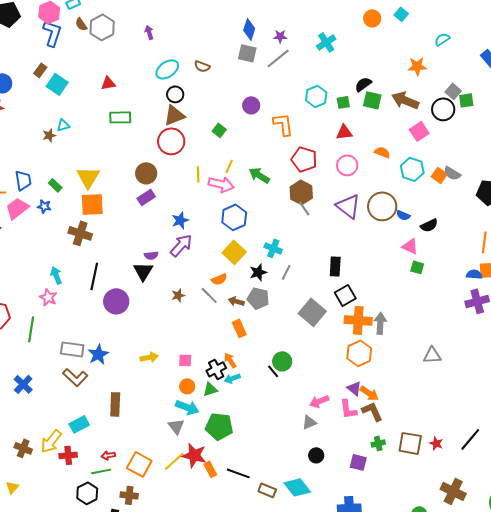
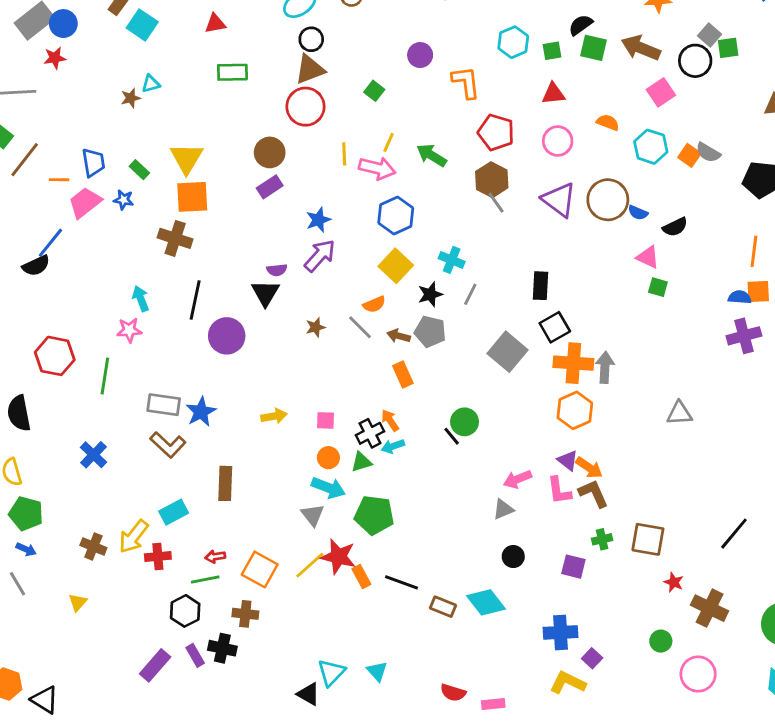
pink star: (48, 297) -> (129, 330), turned -30
red star: (436, 443) -> (674, 582), moved

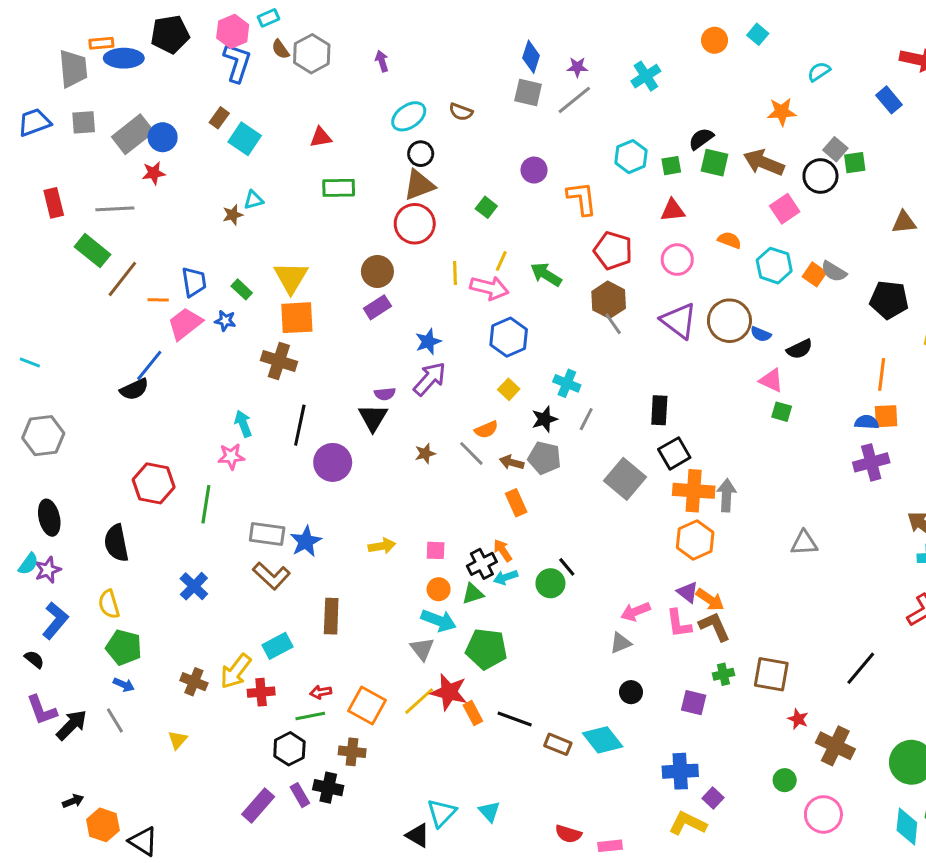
yellow square: (396, 266) -> (509, 389), size x0.6
green circle: (465, 422) -> (550, 583), moved

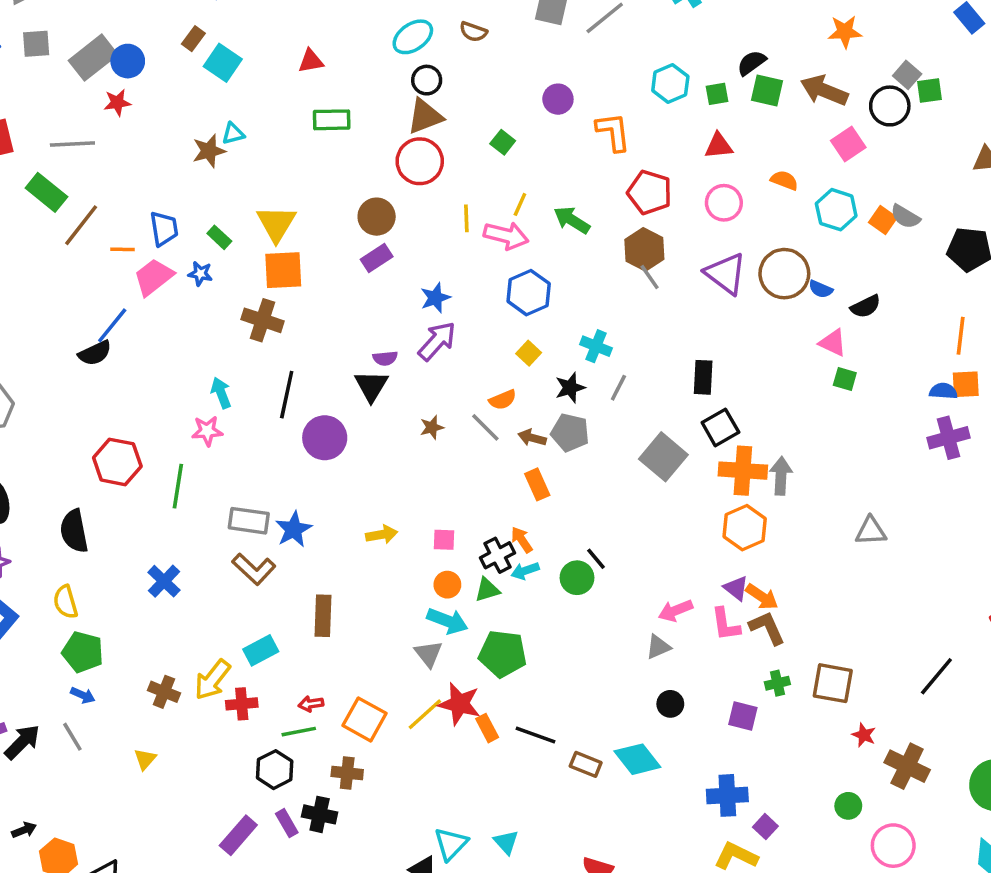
brown star: (233, 215) -> (209, 151), size x1.4

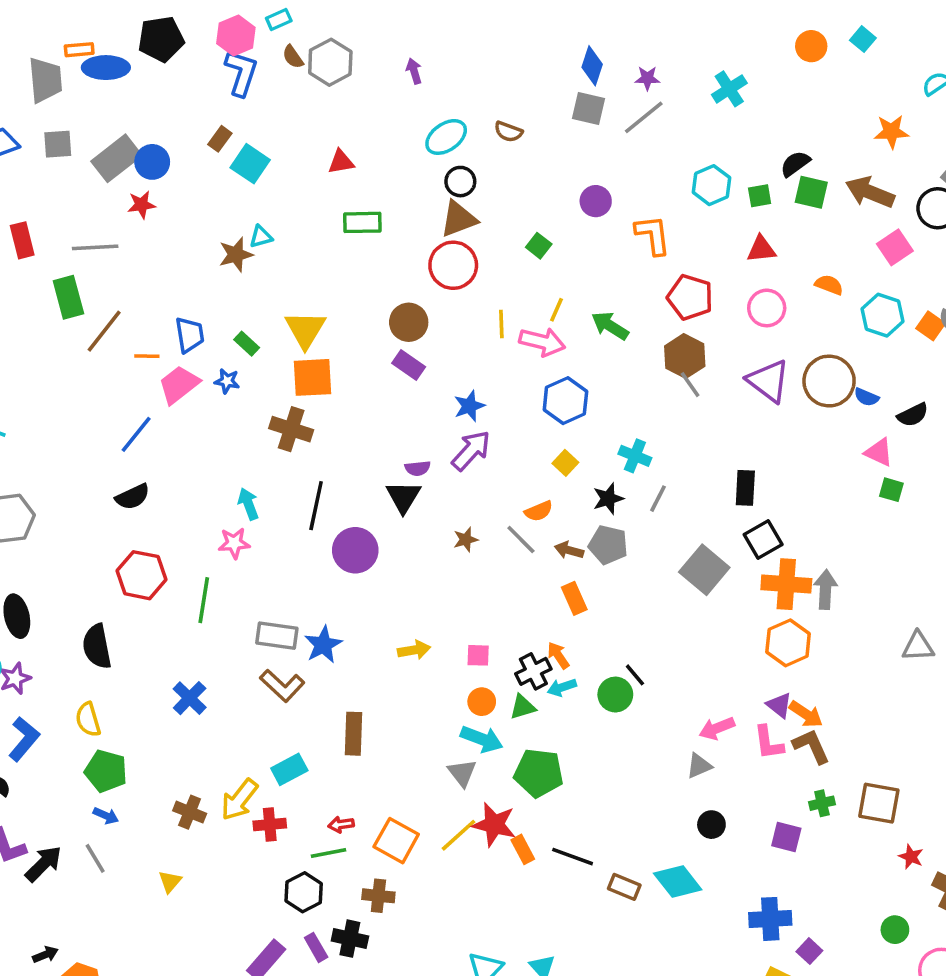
green rectangle: (46, 192) -> (68, 297), turned 36
purple rectangle: (377, 258) -> (409, 365), turned 68
black semicircle: (95, 353) -> (133, 497), moved

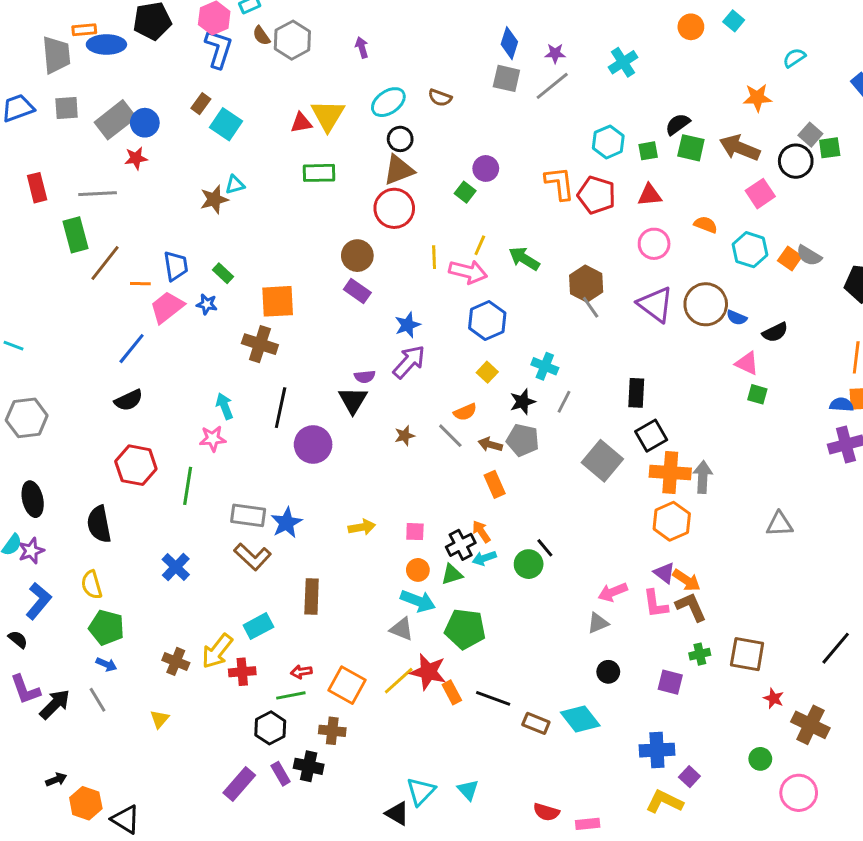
purple circle: (596, 201) -> (486, 168), moved
red pentagon: (690, 297) -> (596, 195), moved
yellow triangle: (305, 329) -> (328, 115), moved
gray triangle: (462, 773) -> (402, 629), turned -30

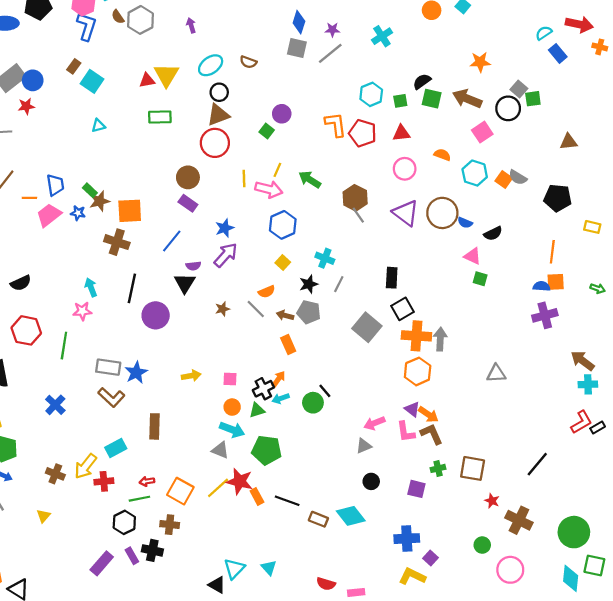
cyan semicircle: (794, 58) -> (544, 33), moved
brown star: (214, 199) -> (100, 201), moved
blue line: (132, 349) -> (172, 241), moved
orange arrow: (481, 532) -> (278, 379), turned 70

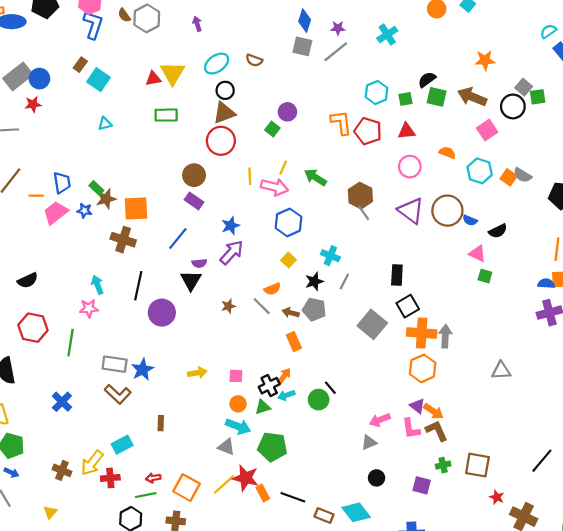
brown rectangle: (154, 426) -> (161, 423), size x0.6

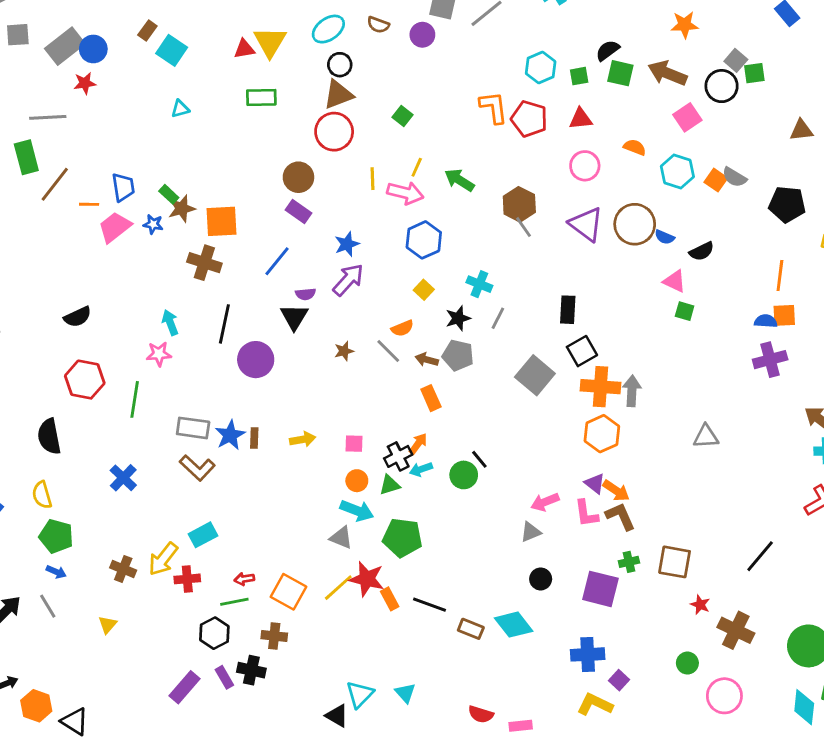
purple circle: (287, 112) -> (422, 35), moved
brown rectangle: (161, 423) -> (254, 438), moved
purple square: (422, 485) -> (600, 589), size x1.5

